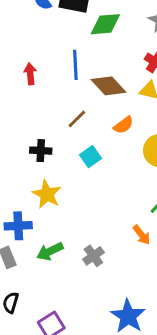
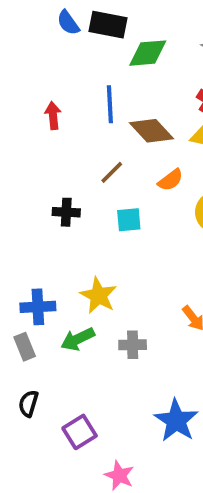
cyan square: (90, 157) -> (129, 220), turned 30
yellow star: (47, 194) -> (99, 296), moved
gray cross: (93, 256) -> (133, 345), turned 35

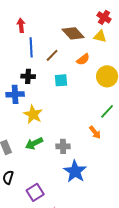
blue line: (110, 104) -> (31, 47), moved
yellow star: (99, 296) -> (33, 114), moved
blue cross: (38, 307) -> (15, 94), moved
blue star: (176, 421) -> (75, 171), moved

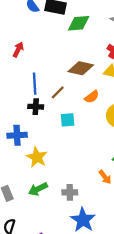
red arrow: (21, 25) -> (18, 50), moved, turned 32
brown diamond: (73, 33) -> (81, 68), turned -35
black cross: (28, 76) -> (36, 107), moved

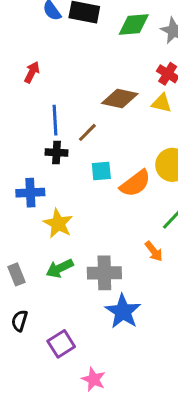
green diamond: (79, 23) -> (134, 24), moved
orange semicircle: (92, 97) -> (135, 183), moved, size x1.5
gray cross: (70, 192) -> (104, 273), size x1.5

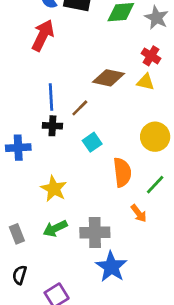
red arrow: (32, 72) -> (43, 35), moved, size x1.6
cyan square: (101, 171) -> (92, 142), turned -30
orange semicircle: (135, 183) -> (122, 172), moved, turned -60
blue cross: (30, 193) -> (18, 148), moved

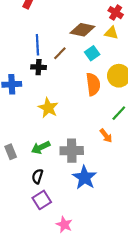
cyan square: (92, 142) -> (92, 53), moved
orange semicircle: (122, 172) -> (93, 84), moved
yellow star: (54, 189) -> (48, 108), moved
black semicircle: (20, 275) -> (37, 176), moved

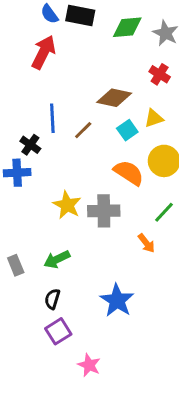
yellow triangle: (111, 33) -> (154, 118), moved, turned -32
black cross: (39, 67) -> (30, 145), moved, turned 32
orange semicircle: (93, 84) -> (129, 173), turned -50
gray cross: (72, 151) -> (104, 211), moved

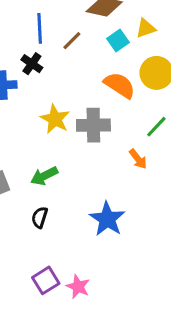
black cross: (30, 145) -> (32, 64), moved
purple square: (58, 331) -> (46, 280), moved

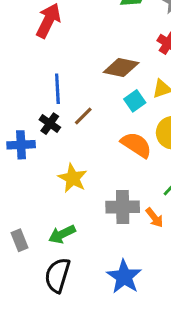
brown line: (72, 41) -> (83, 116), moved
gray cross: (93, 125) -> (123, 207), moved
black semicircle: (40, 217) -> (57, 275), size x1.6

